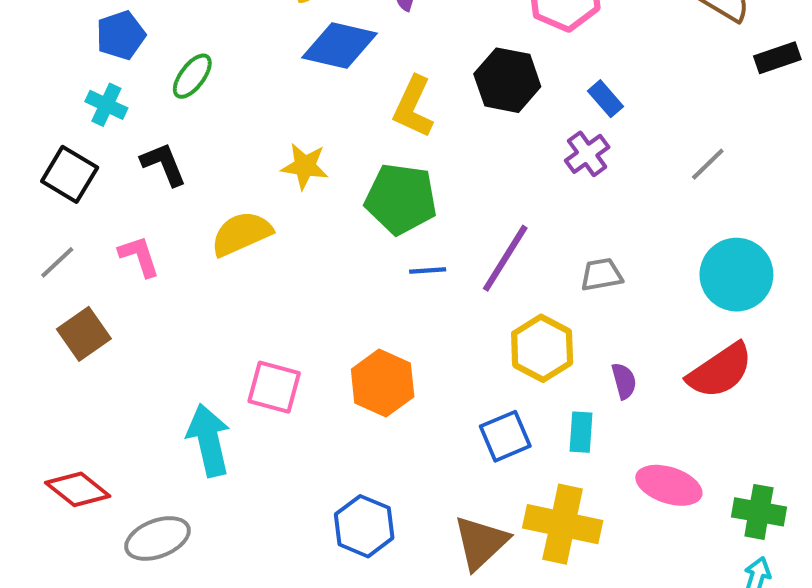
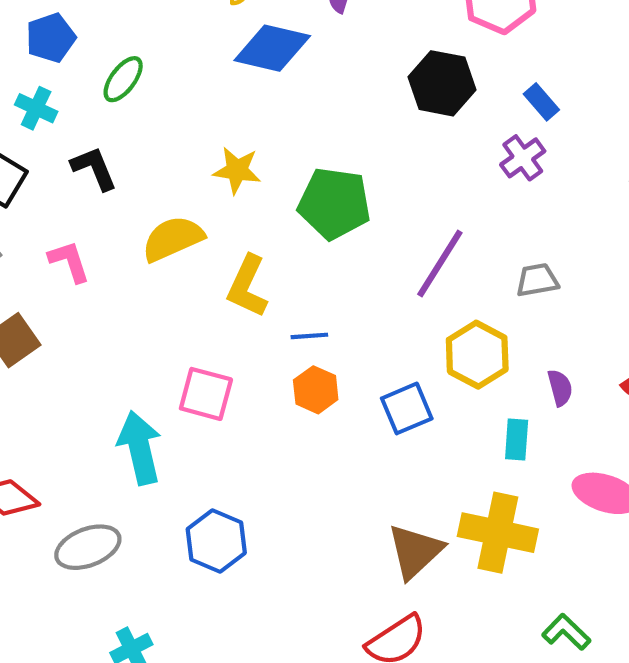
yellow L-shape: (413, 107) -> (247, 286), moved
blue line: (428, 270) -> (309, 336), moved
orange hexagon: (383, 383) -> (316, 390), size x0.7
blue square: (505, 436) -> (407, 408), moved
blue hexagon: (364, 526) -> (216, 541), moved

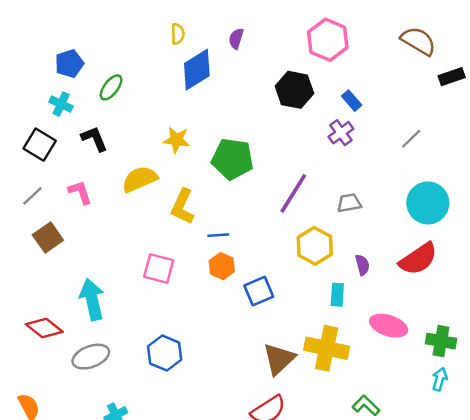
blue diamond: (272, 48) -> (197, 70), turned -45
blue square: (407, 408) -> (259, 291), moved
cyan arrow: (140, 448) -> (92, 299), moved

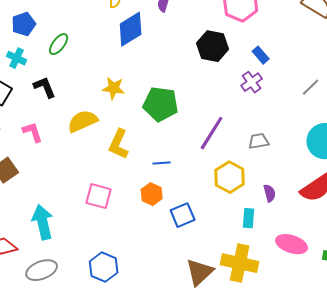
blue line: (218, 235) -> (162, 163), moved

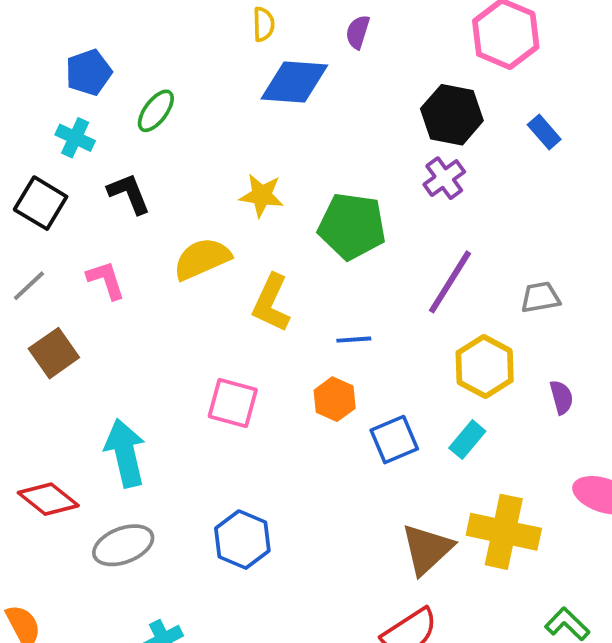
blue diamond: (131, 29) -> (294, 82), turned 36
purple cross: (252, 82) -> (444, 178), moved
cyan rectangle: (249, 218) -> (467, 440), moved, turned 36

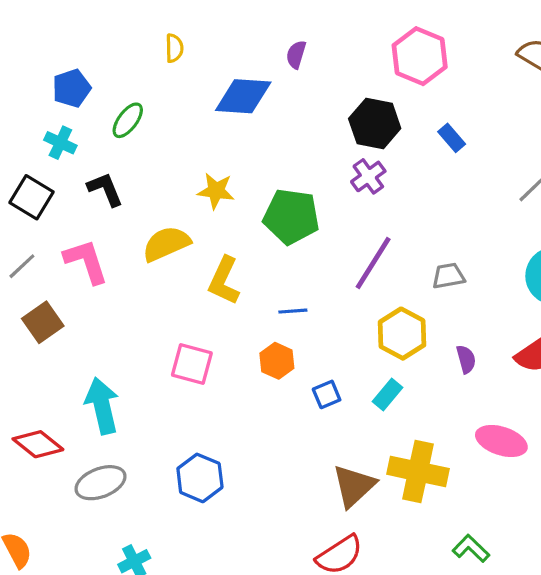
yellow semicircle: (264, 24) -> (174, 48), moved
pink L-shape: (106, 280) -> (86, 261), size x1.4
blue square: (394, 440) -> (327, 394), size x0.7

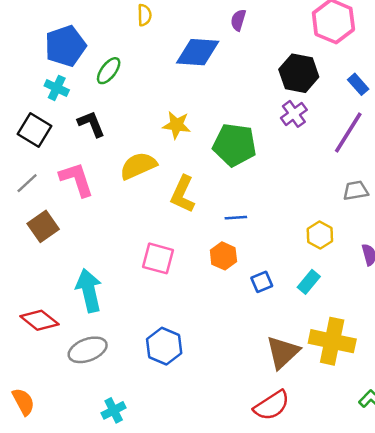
blue pentagon: (72, 88) -> (65, 46), size x1.4
purple line: (373, 263) -> (348, 132), moved
yellow hexagon: (402, 334) -> (320, 235), size x0.7

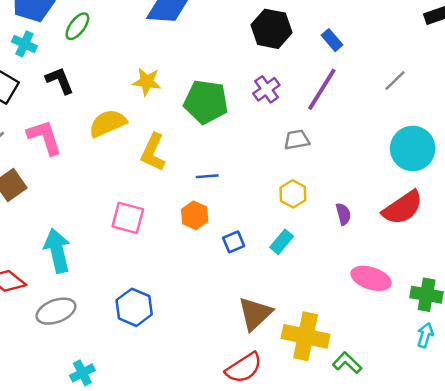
purple cross: (294, 114) -> (266, 89), moved
gray trapezoid: (356, 190) -> (297, 140), moved
yellow cross: (332, 341) -> (306, 336), moved

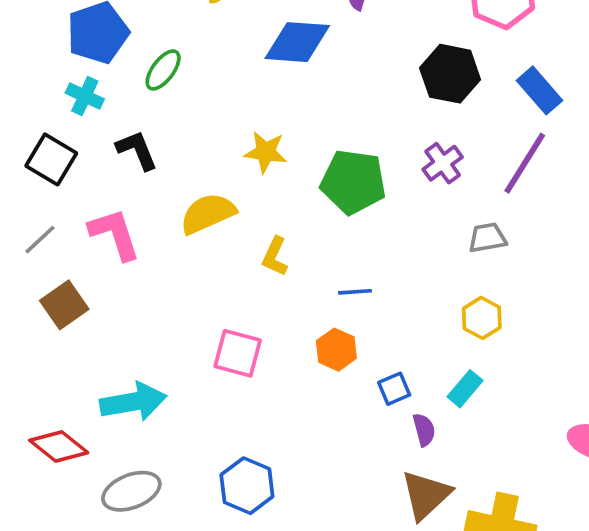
blue rectangle: (332, 40) -> (540, 90), size x1.4
yellow L-shape: (153, 152) -> (275, 256), size x0.7
purple semicircle: (343, 214) -> (424, 430), moved
cyan arrow: (57, 251) -> (133, 402), turned 93

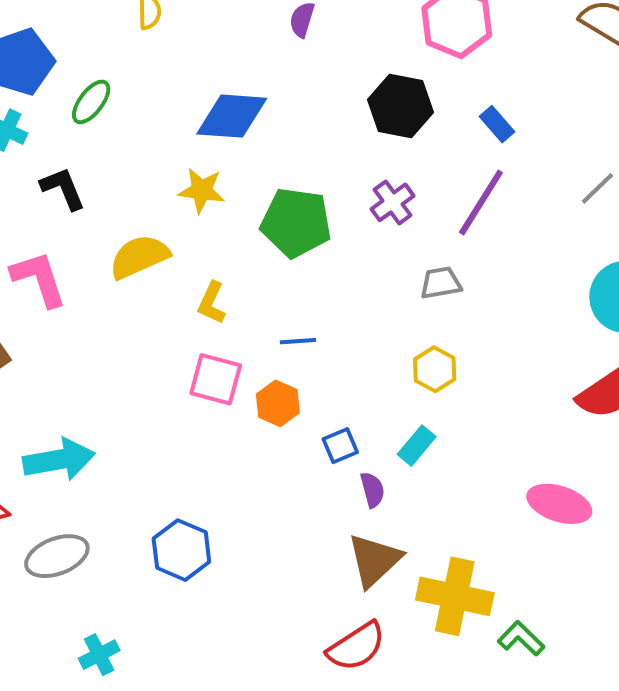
blue diamond: (297, 42) -> (232, 116), moved
blue rectangle: (540, 90) -> (497, 124), size x0.7
pink square: (238, 353) -> (216, 379), moved

